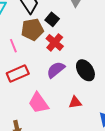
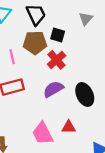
black square: (52, 19) -> (58, 35), turned -32
pink trapezoid: (38, 103) -> (43, 134), moved

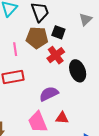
purple semicircle: (53, 89) -> (49, 94), moved
black ellipse: (85, 94) -> (78, 71), moved

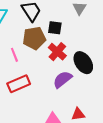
purple semicircle: (49, 94) -> (63, 79), moved

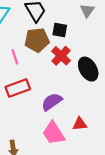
purple semicircle: (63, 79) -> (52, 102), moved

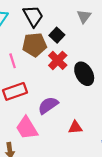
black square: (60, 30) -> (57, 35), turned 32
pink trapezoid: (54, 133) -> (27, 128), moved

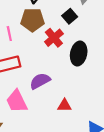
black square: (57, 35) -> (70, 16), moved
black ellipse: (84, 74) -> (79, 53), turned 35

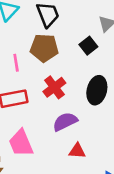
red cross: (54, 38) -> (54, 87), moved
purple semicircle: (40, 81) -> (65, 122), moved

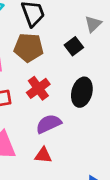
red triangle: (77, 151) -> (43, 155), moved

